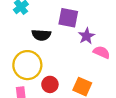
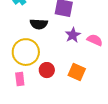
purple star: (87, 36) -> (73, 35), moved

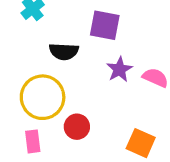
orange square: (77, 72) -> (141, 143), moved

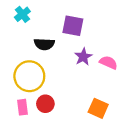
red circle: (77, 127) -> (45, 104), moved

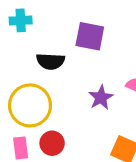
cyan cross: (22, 14) -> (21, 20), turned 35
purple star: (83, 57) -> (101, 98), moved

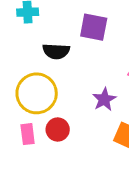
purple star: (101, 98) -> (104, 99), moved

